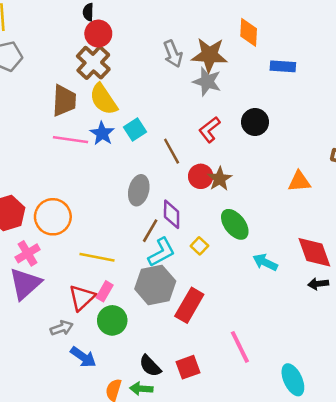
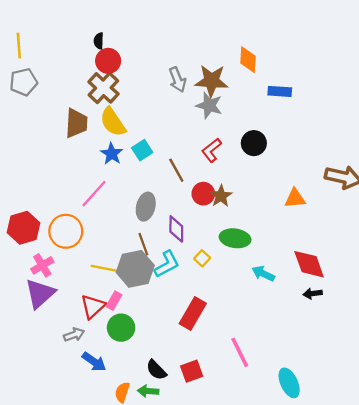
pink line: (71, 140) -> (94, 194), moved, turned -56
green ellipse: (235, 224) -> (235, 238), turned -44
brown line: (150, 231) -> (143, 244), moved, turned -50
gray hexagon: (155, 285) -> (135, 269), moved

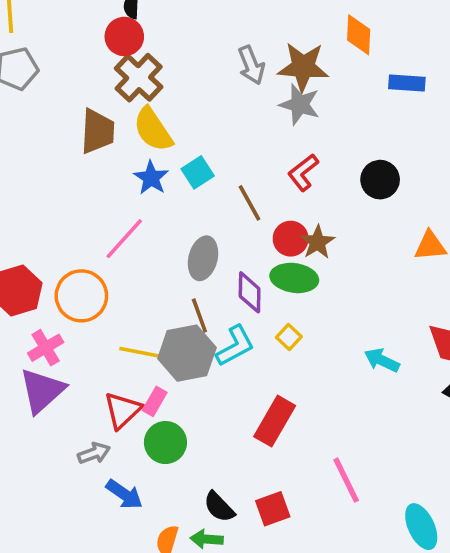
red circle: (108, 61) -> (124, 37), moved
black circle: (254, 143) -> (380, 180), moved
green ellipse: (235, 238) -> (294, 278), moved

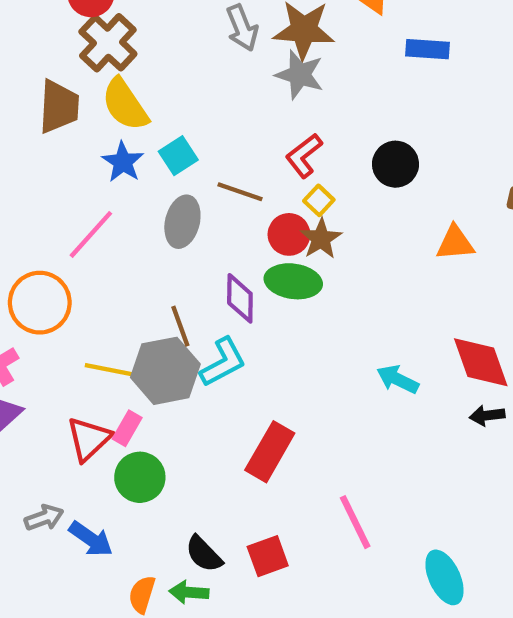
brown line: (250, 203) -> (240, 192), turned -42
gray ellipse: (203, 258) -> (182, 222), moved
yellow square: (289, 337) -> (319, 200), moved
gray arrow: (94, 453) -> (44, 518), moved

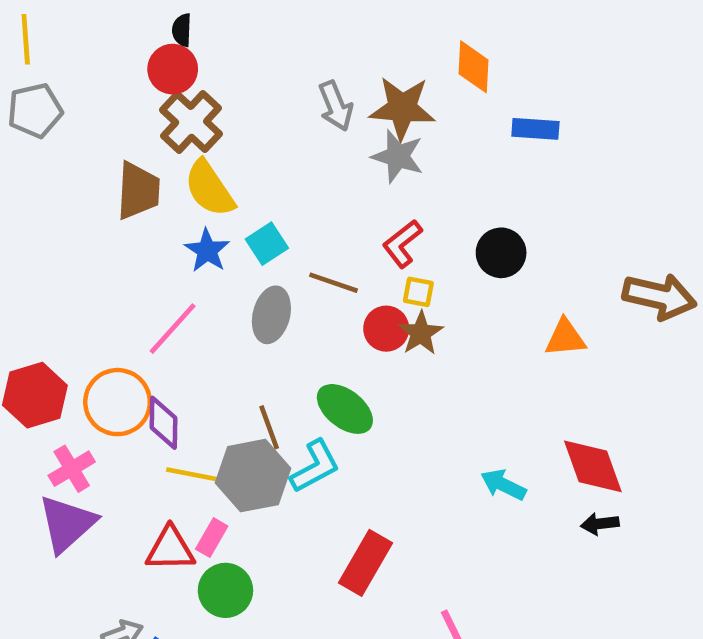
yellow square: (319, 200) -> (418, 292), turned -32
green ellipse: (293, 281) -> (345, 409), moved, turned 30
purple diamond: (240, 298) -> (163, 423), moved
red triangle: (89, 439) -> (170, 549), turned 42

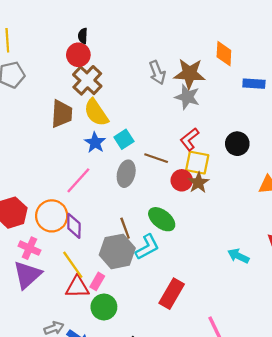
yellow square: (418, 292) -> (197, 163), size x1.6
pink cross: (72, 469) -> (29, 248), turned -35
yellow line: (198, 476) -> (73, 265), moved, turned 44

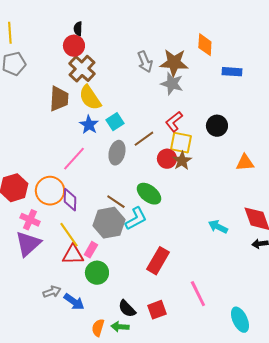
brown line: (156, 158) -> (144, 139), turned -55
brown line: (125, 228) -> (116, 202), turned -36

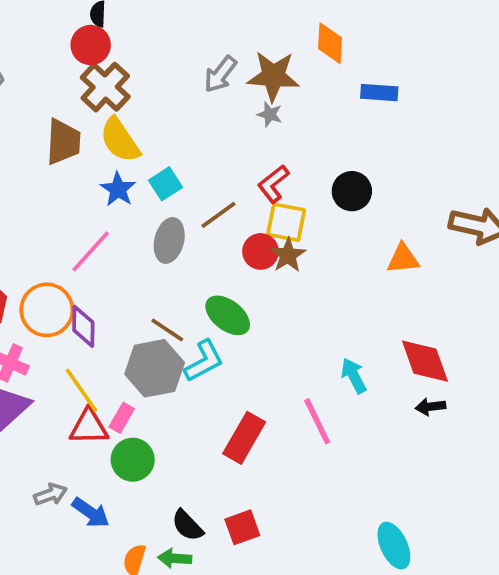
gray arrow: (145, 62) -> (220, 74), turned 60
gray star: (172, 84) -> (270, 114), size x0.6
cyan arrow: (218, 227) -> (354, 376), turned 36
pink line: (198, 294) -> (317, 421), moved

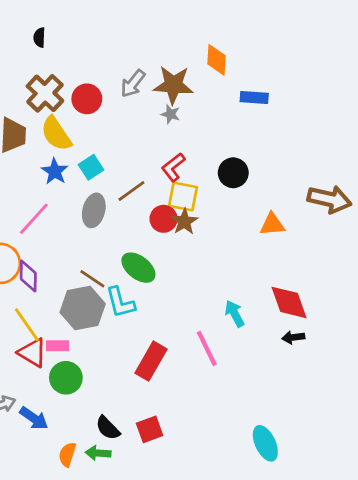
red circle: (91, 45) -> (87, 99), moved
cyan L-shape: (204, 361) -> (120, 302), turned 104
pink rectangle: (122, 418) -> (58, 346), turned 60
red triangle: (89, 427) -> (32, 353), turned 32

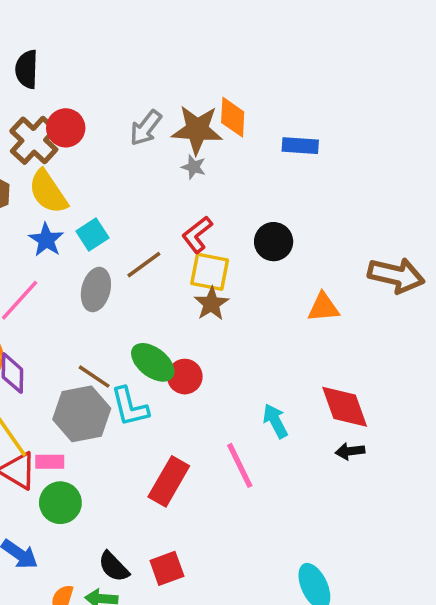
black semicircle: (39, 37) -> (27, 69), size x1.5
orange diamond: (217, 60) -> (233, 117), moved
red circle: (87, 99) -> (66, 128), moved
red circle: (164, 219) -> (185, 377), moved

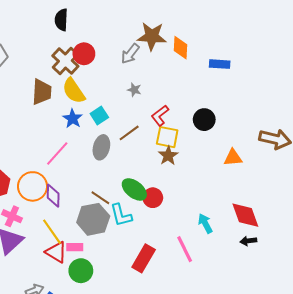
brown star: (197, 130) -> (152, 36), moved
gray star: (194, 167) -> (134, 90), moved

